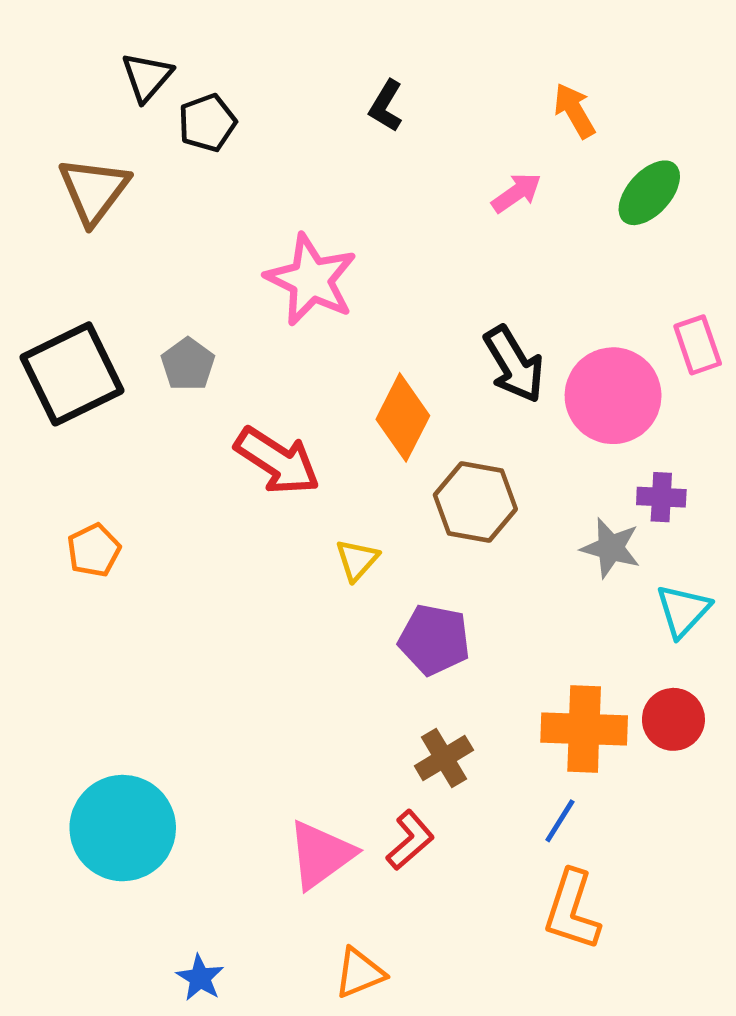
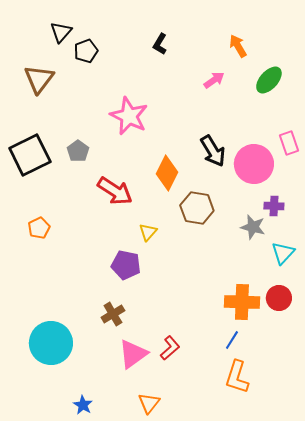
purple pentagon: (434, 640) -> (126, 265), moved
brown cross: (444, 758) -> (113, 314), moved
orange triangle: (359, 973) -> (149, 403), turned -30

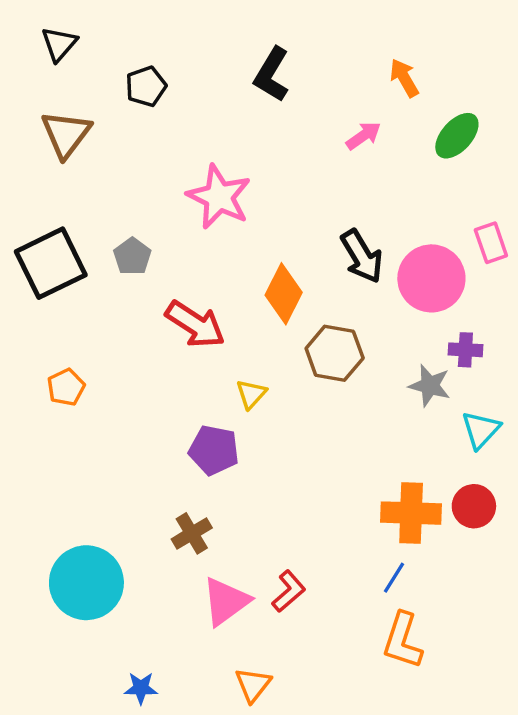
black triangle: (61, 32) -> (59, 44), moved
black L-shape: (160, 44) -> (272, 74), size x1.5
blue star: (83, 405) -> (141, 688), turned -30

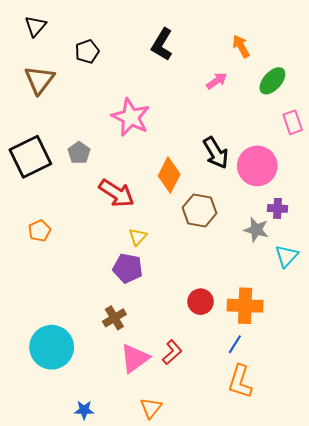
pink rectangle: (491, 243) -> (293, 122), moved
yellow triangle: (251, 394) -> (138, 237), moved
red circle: (474, 506) -> (201, 302), moved

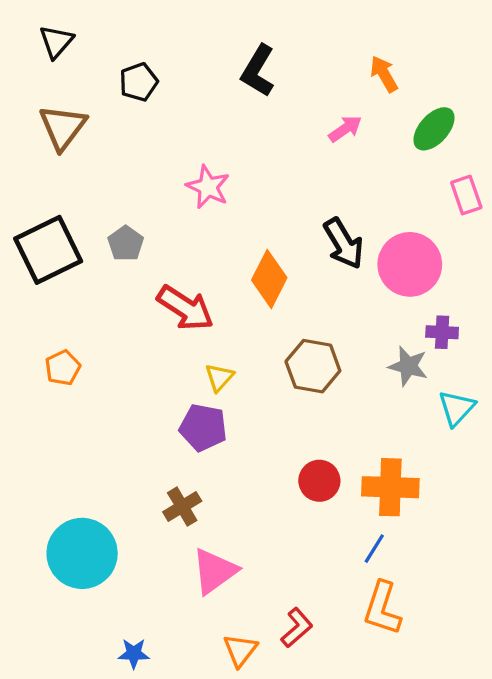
pink star: (131, 117) -> (208, 187), size x0.7
brown hexagon: (200, 210) -> (313, 366), moved
red L-shape: (172, 352) -> (297, 628), moved

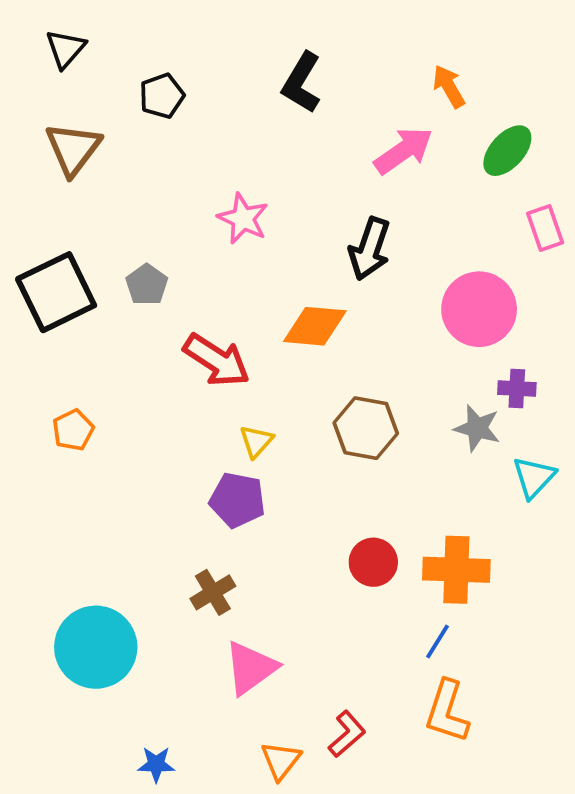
pink arrow: (345, 129) -> (404, 151), size x1.5
black arrow: (344, 243) -> (370, 249), moved, turned 50
orange diamond: (269, 279) -> (315, 326), turned 68

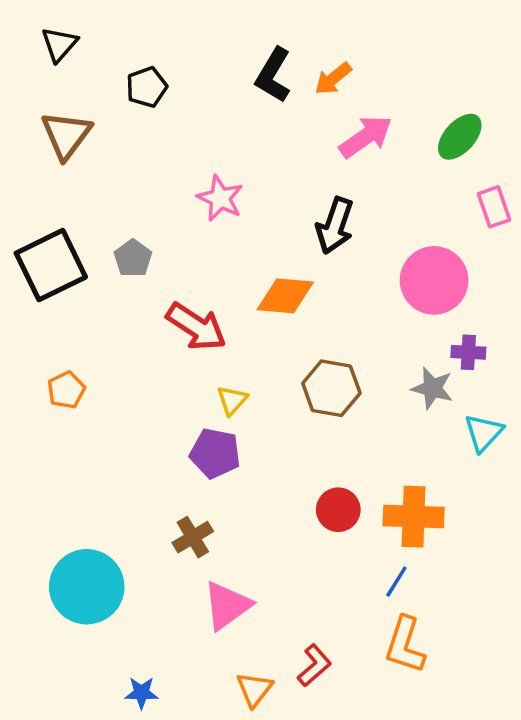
orange arrow: (449, 86) -> (333, 79), moved, turned -99

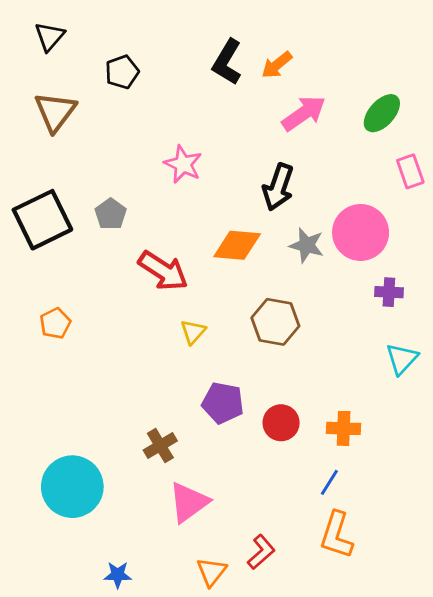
gray star: (432, 388) -> (307, 245), moved
purple pentagon: (215, 453) -> (223, 403), moved
orange cross: (414, 517) -> (344, 428), size x0.7

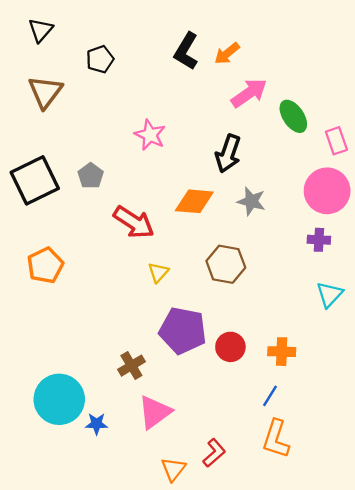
green ellipse: (382, 113) -> (293, 116), moved, turned -76
pink circle: (361, 232) -> (327, 191), moved
orange pentagon: (55, 323) -> (45, 265), size x1.4
purple pentagon: (223, 403) -> (183, 331), size x1.4
blue star: (118, 575) -> (97, 424), moved

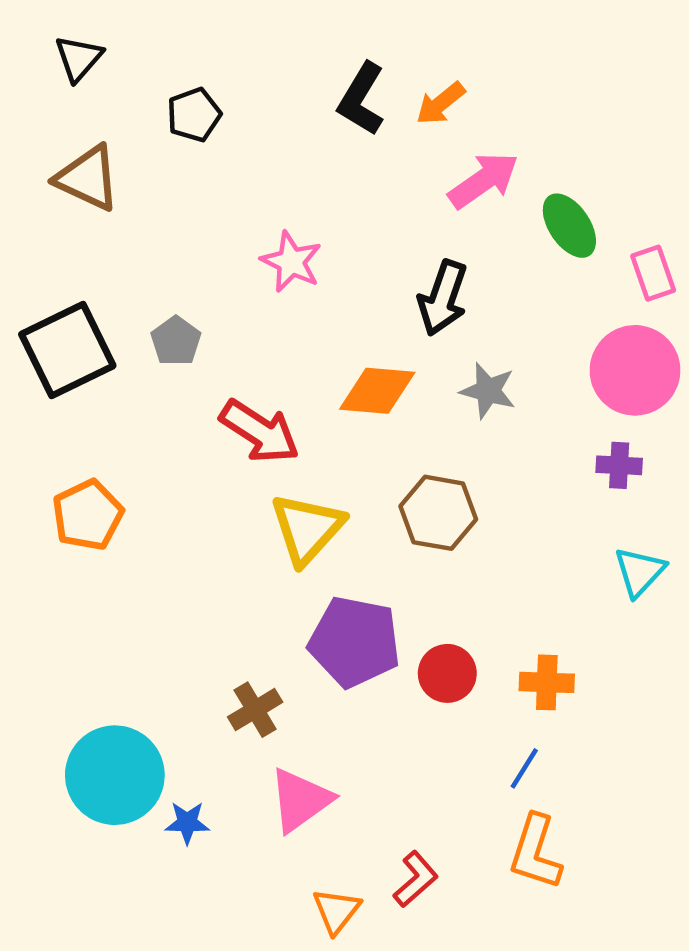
brown triangle: (45, 92) -> (88, 178), turned -42
yellow triangle: (158, 272) -> (307, 529), size x1.8

